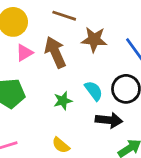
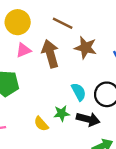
green star: (63, 101) -> (62, 113), moved
yellow semicircle: (61, 145) -> (41, 124), moved

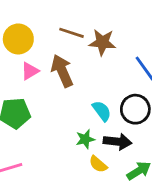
brown star: (86, 48) -> (102, 42), moved
yellow semicircle: (41, 124) -> (98, 164), moved

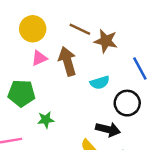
cyan semicircle: (102, 111) -> (100, 82), moved, turned 102
green star: (85, 139) -> (46, 120), moved

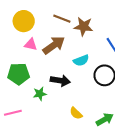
pink triangle: (39, 58) -> (31, 44), turned 40
brown arrow: (67, 61) -> (54, 45), turned 75
black arrow: (108, 129) -> (60, 81), moved

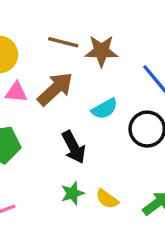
black arrow: (60, 81) -> (74, 147), turned 60
green star: (40, 94) -> (72, 193), moved

